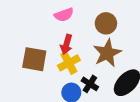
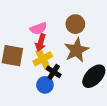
pink semicircle: (64, 15) -> (38, 28), moved
black cross: (90, 84) -> (54, 72), moved

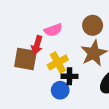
red arrow: (41, 43) -> (37, 45), moved
black cross: (54, 72) -> (69, 76), turned -32

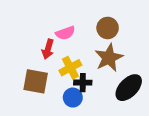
brown square: (25, 59) -> (36, 81), moved

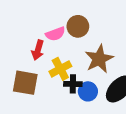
brown circle: (108, 28) -> (78, 26), moved
blue circle: (73, 98) -> (88, 91), moved

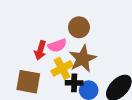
pink semicircle: (55, 34) -> (57, 45), moved
brown star: (99, 59) -> (83, 59), moved

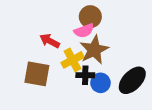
pink semicircle: (57, 45) -> (84, 31), moved
red arrow: (40, 50) -> (50, 41), turned 102

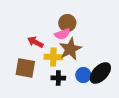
yellow cross: (73, 60) -> (53, 57), turned 30
black cross: (85, 75) -> (58, 78), moved
blue circle: (101, 83) -> (83, 75), moved

